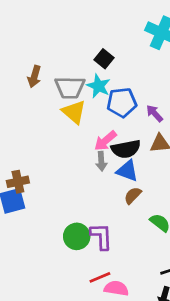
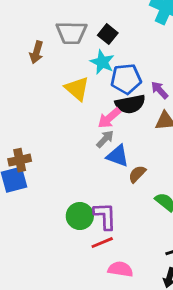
gray trapezoid: (70, 87) -> (71, 33), moved
black semicircle: (126, 149) -> (130, 104), moved
gray arrow: (101, 161) -> (105, 139), turned -132
blue triangle: (127, 171) -> (118, 156), moved
red line: (100, 277) -> (102, 243), moved

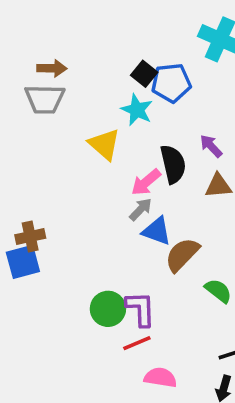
gray trapezoid: (71, 33) -> (45, 99), moved
brown arrow: (36, 52) -> (52, 68), moved, turned -105
blue pentagon: (126, 79) -> (171, 83), moved
black semicircle: (130, 104) -> (173, 164), turned -92
brown semicircle: (137, 174) -> (182, 255), size x1.5

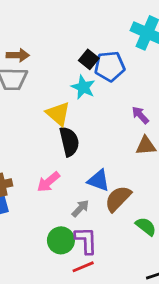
black semicircle: (173, 164) -> (69, 142), moved
pink arrow: (146, 182) -> (48, 182), moved
gray arrow: (141, 209) -> (80, 208), moved

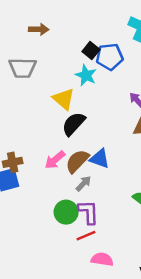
brown arrow: (18, 55) -> (39, 29), moved
black semicircle: (69, 142) -> (74, 124), turned -125
brown semicircle: (118, 199) -> (77, 161), moved

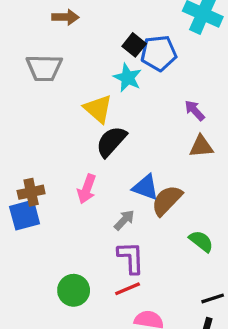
pink arrow: (55, 160) -> (87, 189), turned -30
brown semicircle: (77, 161) -> (167, 200), moved
green circle: (66, 212) -> (74, 290), moved

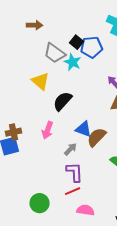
gray trapezoid: (44, 68) -> (55, 53), moved, turned 35
yellow triangle: (98, 109) -> (41, 81), moved
green circle: (74, 290) -> (40, 203), moved

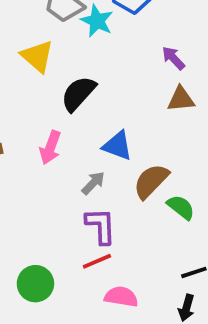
brown semicircle: (97, 137) -> (151, 181), moved

